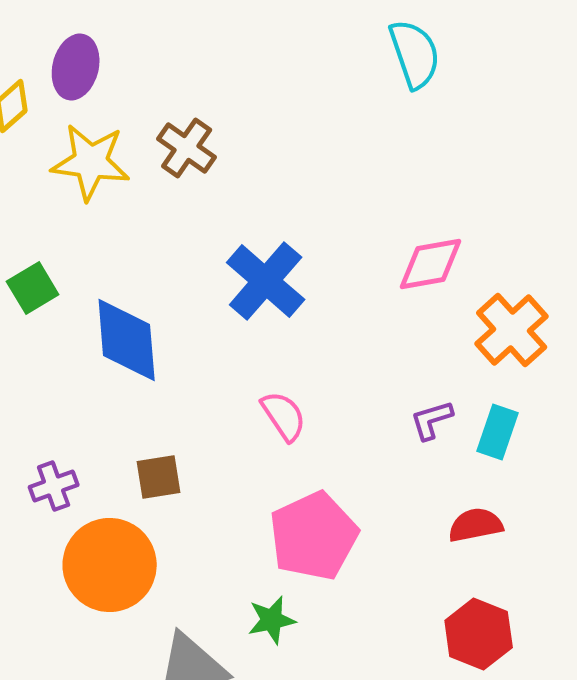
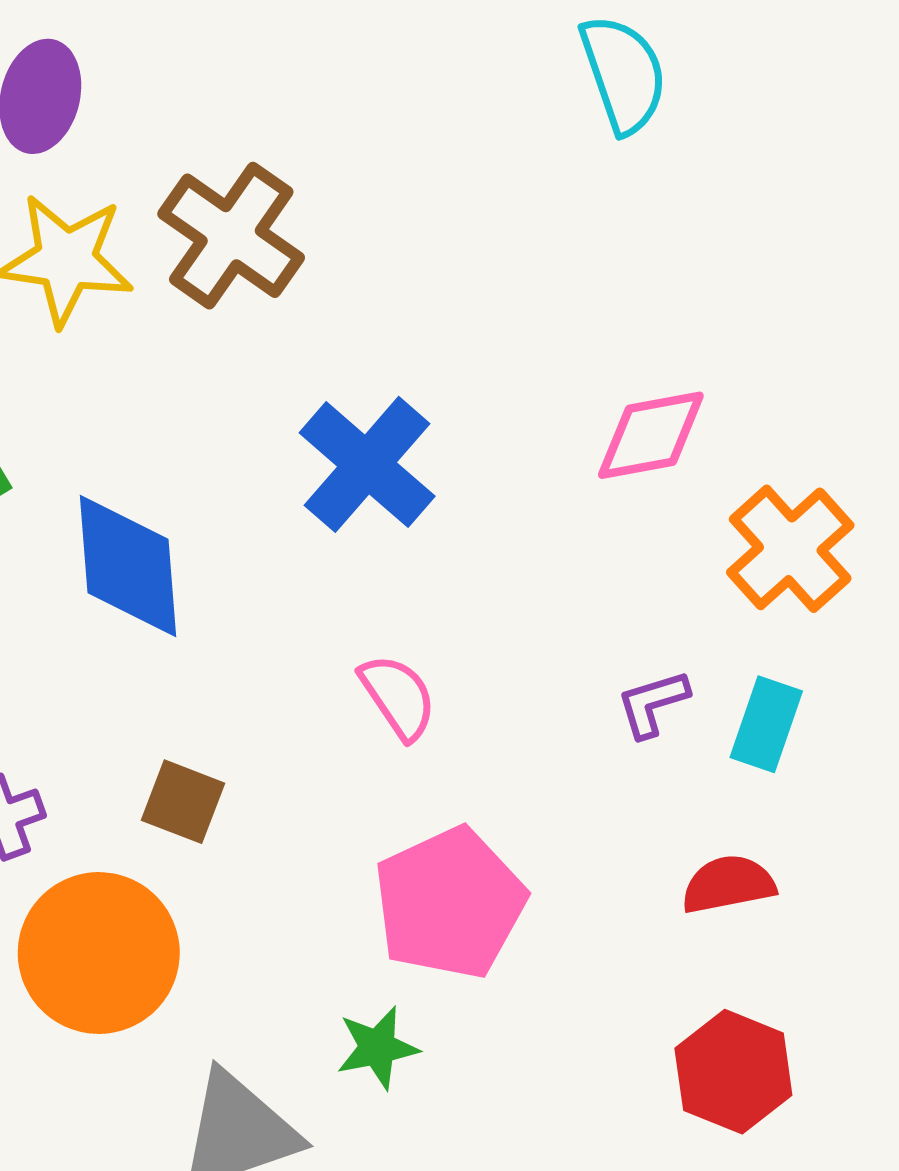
brown cross: (187, 148) -> (231, 236), size x1.4
brown square: (159, 477) -> (183, 802), turned 30

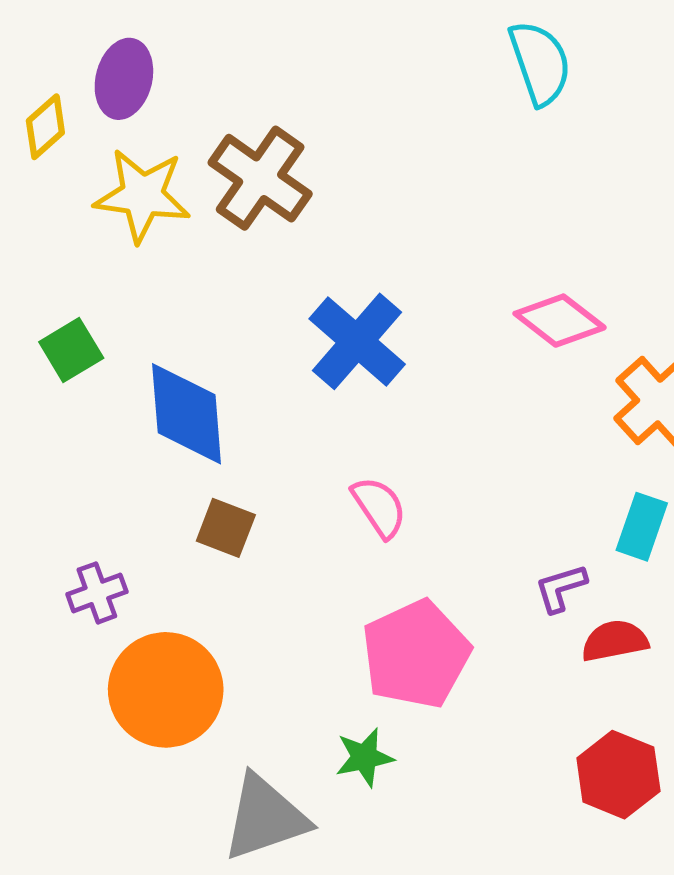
pink diamond: (651, 435) -> (560, 321), turned 48
purple L-shape: (653, 704) -> (561, 588), moved
brown square: (183, 802) -> (226, 528), moved

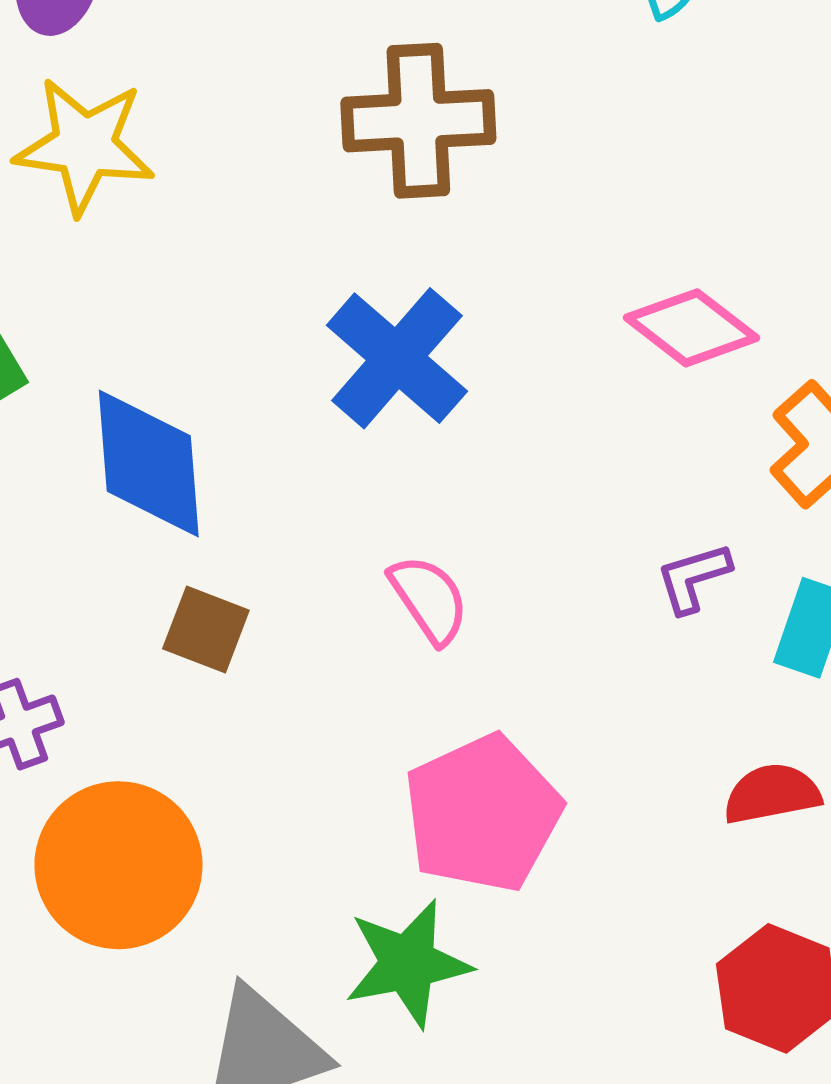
brown cross: (260, 178) -> (418, 121), moved, turned -38
purple L-shape: (561, 588) -> (693, 578), moved
green star: (364, 757) -> (408, 963), size x1.5

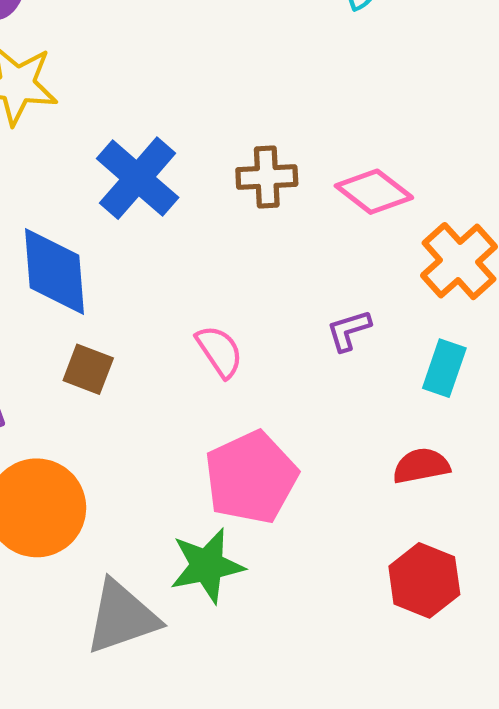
brown cross: (418, 121) -> (267, 177), moved, size x0.7
blue cross: (397, 358) -> (138, 178), moved
purple L-shape: (693, 578) -> (349, 330), moved

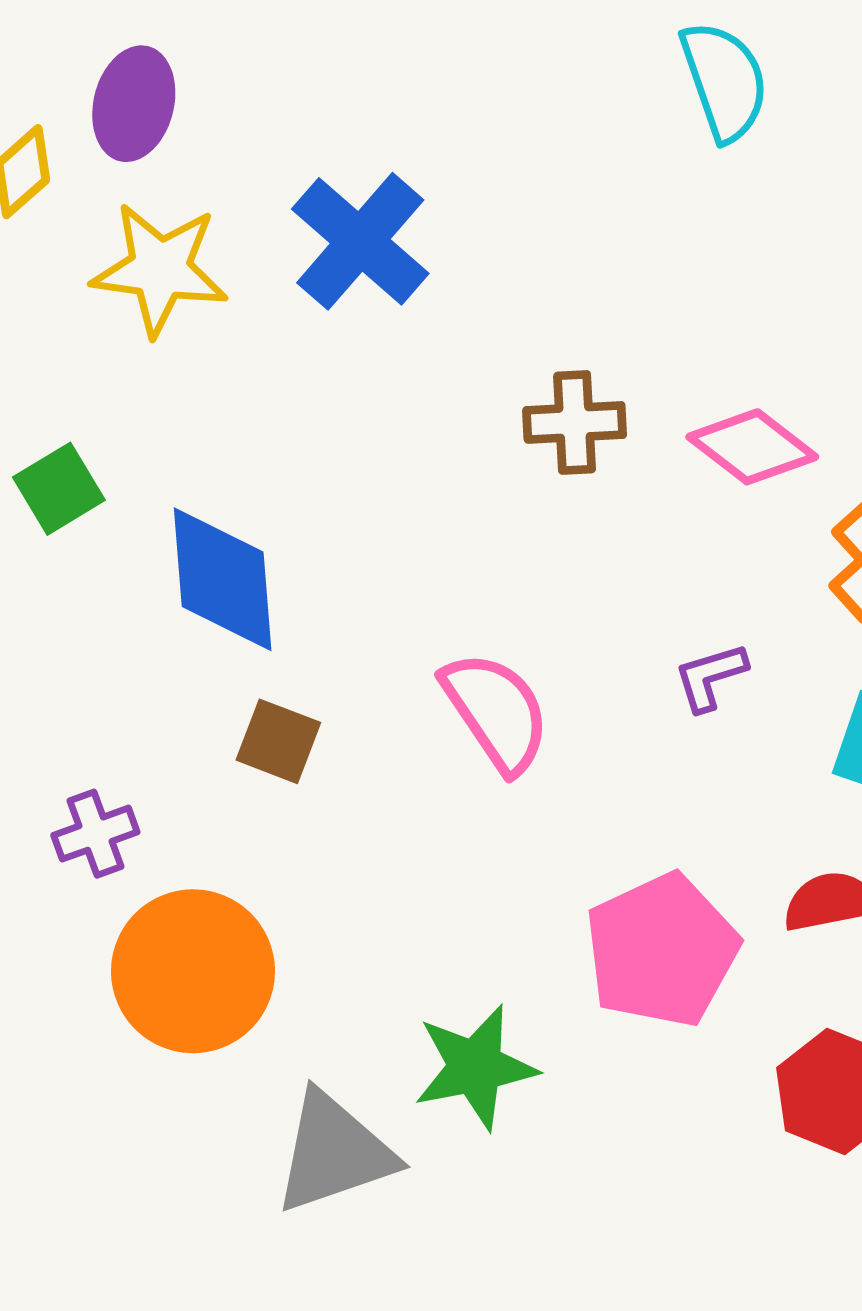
blue cross: (138, 178) -> (360, 241), moved
pink semicircle: (220, 351) -> (496, 712), size x1.4
pink pentagon: (251, 477) -> (662, 950), moved

